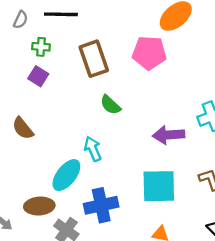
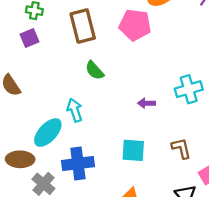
purple square: (38, 76) -> (30, 38), turned 30
purple arrow: (169, 135) -> (146, 103), size x0.6
cyan square: (159, 186) -> (133, 150), size x0.7

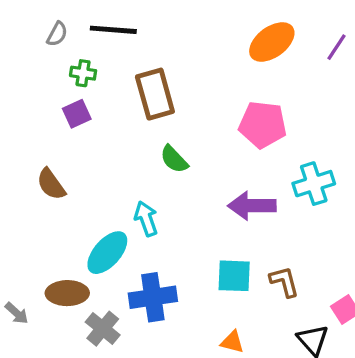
pink pentagon: (135, 25) -> (263, 125), moved
purple arrow: (146, 103) -> (252, 206), size x1.8
brown L-shape: (181, 148) -> (284, 282), moved

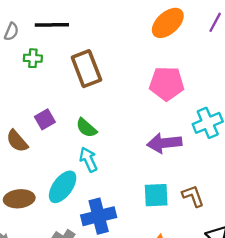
purple square: (77, 114) -> (45, 119), moved
green semicircle: (174, 159) -> (86, 128), moved
brown ellipse: (67, 293) -> (19, 199), moved

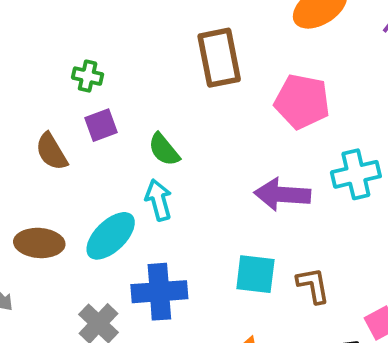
green cross: (33, 58) -> (88, 76), moved
brown rectangle: (86, 69) -> (219, 58), moved

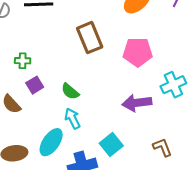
cyan square: (255, 274) -> (111, 144), moved, turned -35

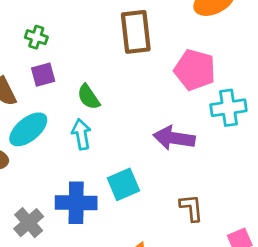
cyan cross: (173, 85) -> (228, 108), moved
cyan ellipse: (51, 142) -> (28, 129), moved

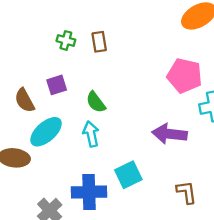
brown rectangle: (136, 32) -> (99, 42), moved, size x0.6
green cross: (36, 37) -> (66, 40), moved

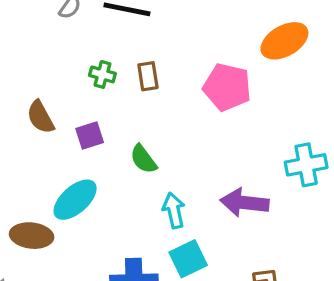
pink pentagon: (185, 76) -> (227, 87), moved
brown semicircle: (25, 100) -> (40, 117), moved
cyan arrow: (91, 134) -> (174, 210), moved

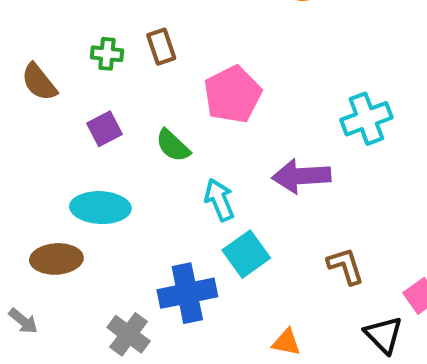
pink pentagon: (227, 87) -> (233, 95), moved, turned -30
brown semicircle: (40, 117) -> (39, 82), moved
cyan ellipse: (75, 200) -> (100, 208), turned 54

